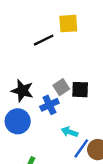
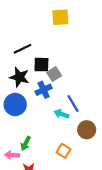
black line: (44, 40) -> (23, 49), moved
black square: (80, 90) -> (41, 65), moved
blue line: (81, 148) -> (73, 103), moved, turned -66

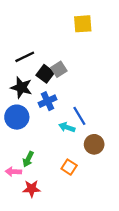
yellow square: (60, 17) -> (83, 24), moved
black square: (41, 65) -> (45, 74), turned 35
gray square: (54, 74) -> (59, 69), moved

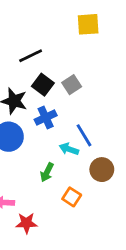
black line: (25, 57) -> (31, 56), moved
gray square: (59, 69) -> (72, 85), moved
green arrow: (28, 159) -> (47, 172), moved

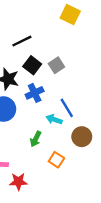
yellow square: (88, 24) -> (70, 15), turned 30

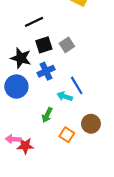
black square: (32, 65) -> (44, 45), turned 35
brown circle: (82, 137) -> (91, 124), moved
red star: (18, 182) -> (25, 146), moved

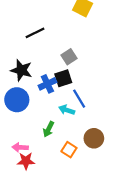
black square: (44, 45) -> (63, 78), moved
pink arrow: (13, 139) -> (20, 147), moved

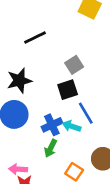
black star: (21, 70) -> (19, 81), turned -30
blue cross: (47, 84) -> (52, 125), moved

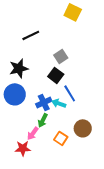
black square: (68, 90) -> (56, 75), turned -35
pink arrow: (18, 169) -> (33, 133), moved, turned -56

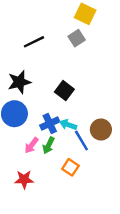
gray square: (61, 56) -> (77, 38), moved
blue line: (70, 93) -> (81, 140), moved
brown circle: (83, 128) -> (101, 130), moved
pink arrow: (33, 133) -> (31, 145), moved

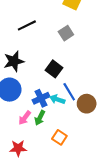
gray square: (77, 38) -> (66, 33), moved
blue line: (81, 140) -> (69, 92), moved

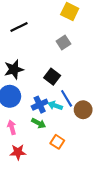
black line: (27, 25) -> (19, 27), moved
pink arrow: (25, 118) -> (12, 127), moved, turned 128
green arrow: (40, 118) -> (39, 123), turned -88

